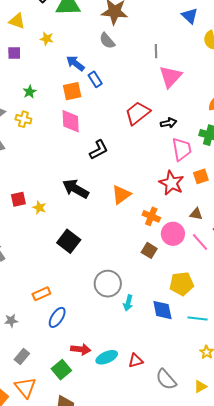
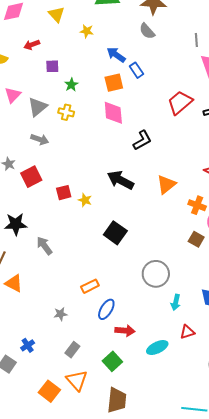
yellow triangle: (17, 21) -> (56, 14), turned 30
purple square: (14, 53) -> (52, 66), moved
cyan arrow: (128, 303) -> (176, 302), moved
red arrow: (81, 349) -> (125, 331), moved
red triangle: (136, 361) -> (187, 332), moved

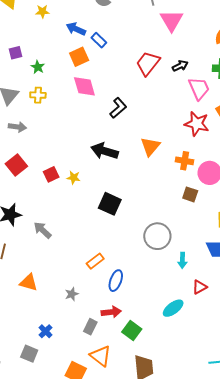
orange triangle: (14, 283) -> (29, 282), moved
red arrow: (125, 331) -> (111, 312), moved

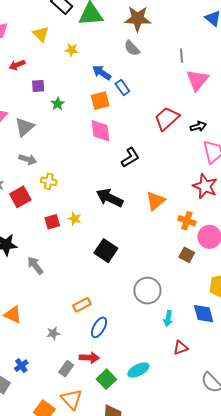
yellow cross: (38, 95) -> (49, 181), moved
red square: (51, 174) -> (52, 222), moved
cyan ellipse: (173, 308) -> (138, 370), moved

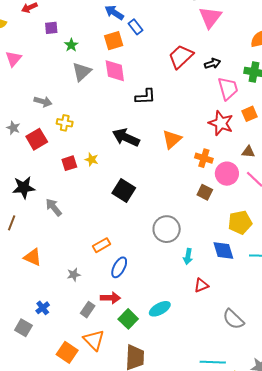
gray triangle: (25, 127) -> (82, 72), moved
black L-shape: (130, 157) -> (145, 97), turned 30

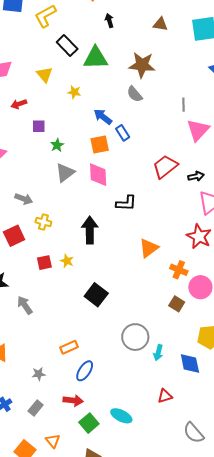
black arrow: (126, 138) -> (90, 230), moved, turned 60
cyan arrow: (188, 256) -> (158, 353), moved
cyan ellipse: (160, 309) -> (121, 416), turned 50
gray rectangle: (88, 310) -> (36, 408), moved
orange triangle: (94, 340) -> (53, 441), size x0.7

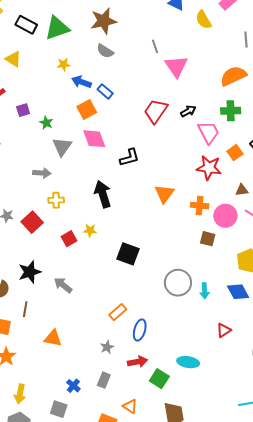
yellow star: (74, 92) -> (64, 64), moved
gray arrow: (24, 199) -> (42, 173), moved
gray star: (39, 374) -> (107, 347), moved

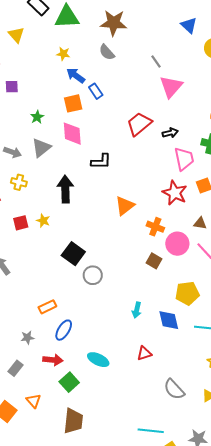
gray line: (155, 46) -> (156, 61), turned -32
green star: (46, 123) -> (37, 117), moved
gray triangle: (62, 147) -> (41, 148), moved
gray circle: (178, 283) -> (93, 275), moved, size x0.7
cyan ellipse: (188, 362) -> (98, 360), moved

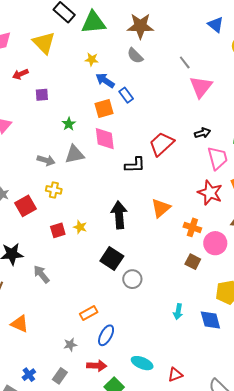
yellow triangle: (16, 35) -> (44, 43), size x1.4
red trapezoid: (139, 124) -> (162, 144), moved
gray triangle: (41, 148) -> (75, 154), turned 30
black arrow: (65, 189) -> (119, 215), moved
red triangle: (144, 353) -> (175, 375), moved

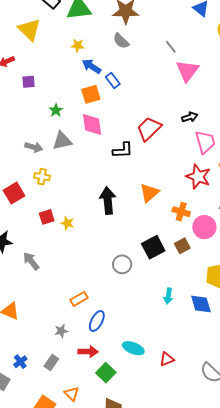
yellow star: (80, 227) -> (67, 223), moved
black square: (112, 259) -> (153, 247), moved, turned 30
brown square: (193, 262) -> (182, 246), turned 35

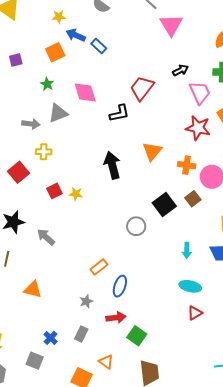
orange square: (91, 94) -> (55, 52), moved
cyan ellipse: (133, 348) -> (190, 286), moved

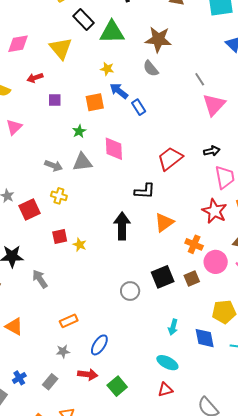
black L-shape: (119, 113) -> (145, 191), moved
orange rectangle: (99, 267) -> (69, 321), moved
green square: (137, 336) -> (117, 386), moved

